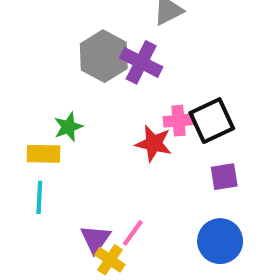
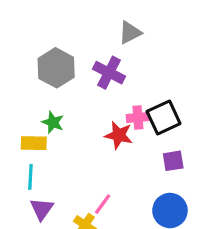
gray hexagon: (104, 56) -> (56, 68), moved
green star: (68, 127) -> (53, 122), turned -30
purple triangle: (95, 239) -> (42, 209), moved

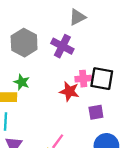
black square: (164, 118) -> (102, 79), turned 35
purple square: (173, 161) -> (96, 112), moved

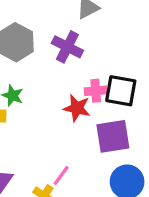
purple square: (96, 112) -> (113, 136), size x1.6

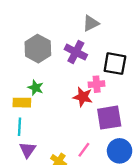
black square: (121, 91) -> (115, 64), moved
pink line: (61, 175) -> (84, 150), moved

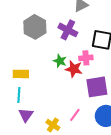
green star: (36, 88) -> (60, 61), moved

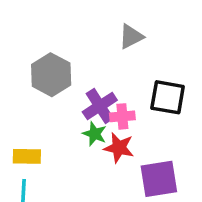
purple cross: (68, 30) -> (100, 106), moved, turned 30
pink cross: (86, 58) -> (122, 116), moved

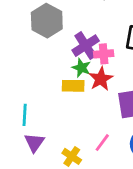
red star: (119, 148) -> (101, 79), turned 30
yellow rectangle: (27, 156) -> (73, 86), moved

